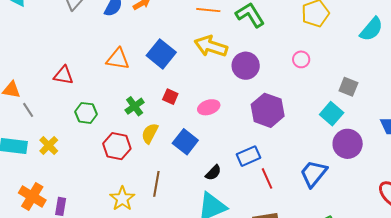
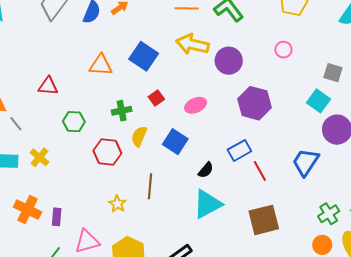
red square: (170, 97) -> (156, 98), turned 35
green cross: (135, 106) -> (122, 111), turned 30
yellow star: (122, 199) -> (117, 204), size x0.7

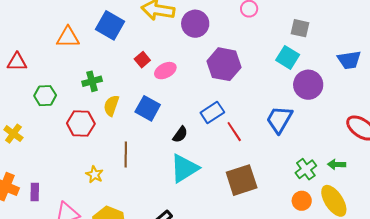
red square: (156, 98) -> (142, 60), moved

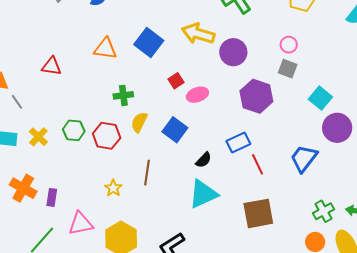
gray square: (300, 28) -> (288, 69), moved
green hexagon: (45, 96) -> (74, 130), moved

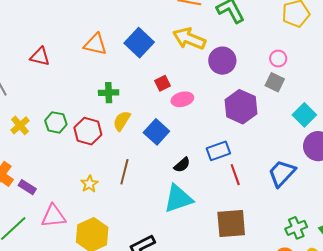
purple rectangle: (52, 197) -> (27, 187), turned -72

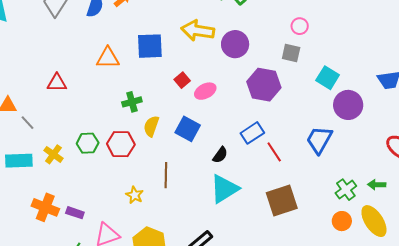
blue square: (139, 43) -> (150, 46), turned -32
pink circle: (278, 59) -> (300, 26), moved

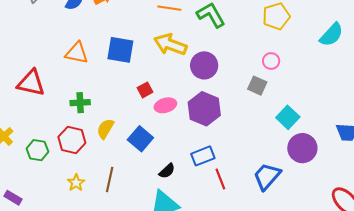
red triangle: (57, 83) -> (31, 83), moved, size x1.4
purple hexagon: (264, 85) -> (204, 109), moved
green cross: (132, 102) -> (80, 103), moved
green hexagon: (88, 143) -> (37, 150), moved
yellow star: (135, 195) -> (76, 183), moved

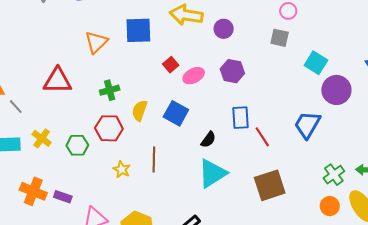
orange triangle: (77, 53) -> (96, 42), turned -45
purple circle: (204, 65) -> (224, 29), size x0.7
purple hexagon: (204, 109) -> (232, 71), size x0.7
blue rectangle: (203, 156) -> (241, 118), turned -60

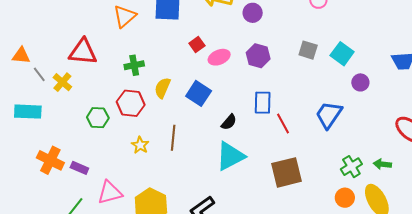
gray square: (280, 38) -> (308, 50), moved
purple circle: (336, 90) -> (360, 82), size x0.6
yellow cross: (42, 138) -> (62, 82), moved

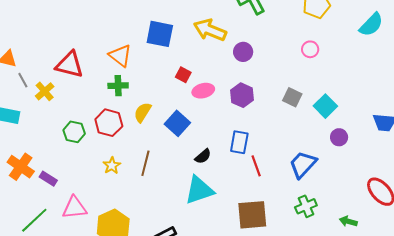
orange triangle: (125, 16) -> (120, 56), moved, turned -50
red square: (197, 44) -> (183, 75), turned -35
green cross: (351, 167) -> (306, 206), moved

